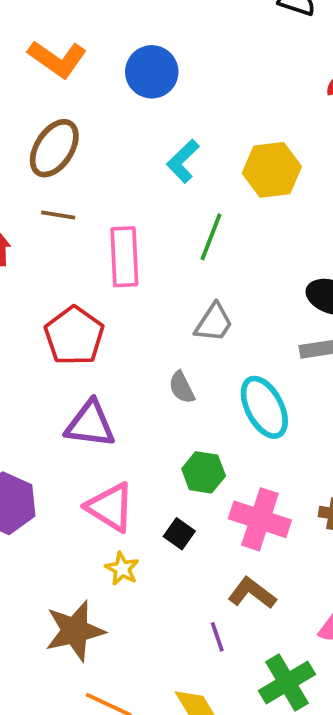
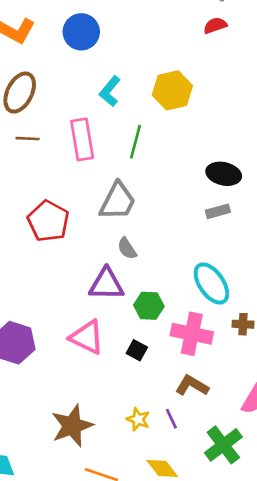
pink rectangle: (124, 257) -> (82, 139), moved
gray trapezoid: (214, 323) -> (118, 201), moved, size x1.4
cyan ellipse: (264, 407) -> (211, 283), moved
purple triangle: (90, 424) -> (106, 284), moved
yellow star: (122, 569) -> (138, 419), moved

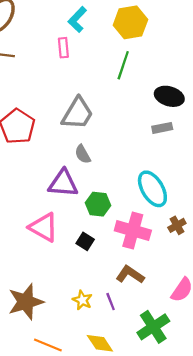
pink rectangle: (82, 139) -> (63, 48), moved, size x0.6
green line: (135, 142) -> (123, 65), moved
brown cross: (243, 324) -> (177, 225), turned -36

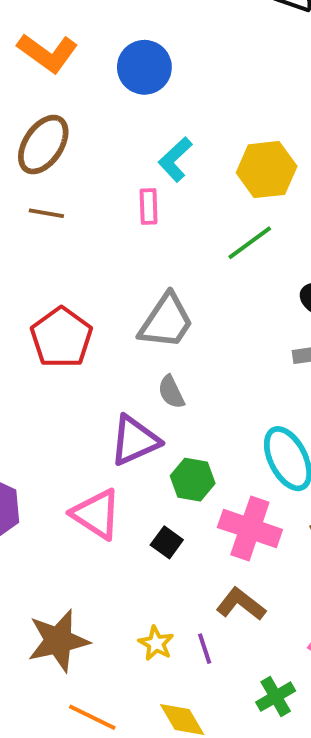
green line: (123, 65) -> (250, 243), turned 32
purple triangle: (63, 183) -> (135, 440), turned -32
green cross: (153, 327) -> (276, 697), size x0.7

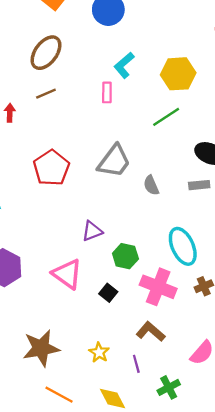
brown line: (46, 213) -> (46, 94), turned -36
gray semicircle: (171, 392) -> (151, 185), moved
purple triangle: (135, 440) -> (92, 231), size x0.7
purple line: (205, 649) -> (136, 364), moved

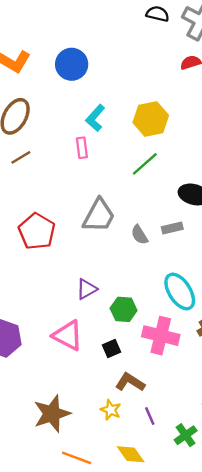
gray rectangle: (199, 185) -> (172, 228), moved
black square: (108, 293) -> (112, 349), turned 36
brown L-shape: (151, 332) -> (130, 382), moved

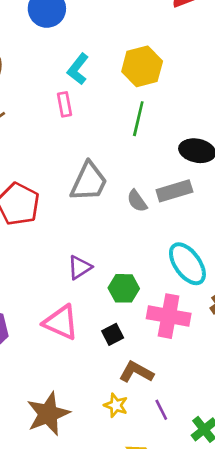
green line: (145, 164) -> (138, 119), turned -32
gray rectangle: (172, 228) -> (174, 191), size x1.4

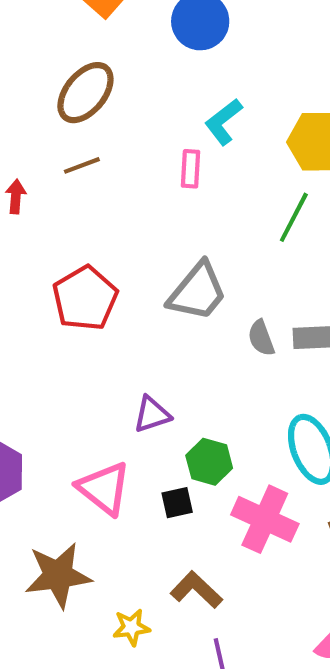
black square: (113, 334) -> (177, 503), moved
yellow star: (116, 405) -> (131, 627), moved, turned 30
brown star: (48, 414) -> (58, 575), moved

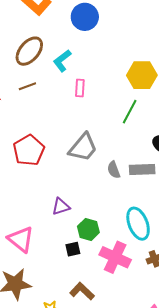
cyan L-shape: (223, 122) -> (62, 61), moved
pink triangle: (104, 488) -> (21, 239), moved

